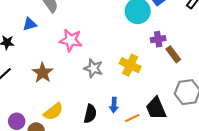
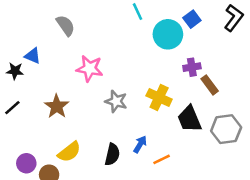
blue triangle: (30, 24) -> (33, 56), moved, turned 40
blue arrow: (114, 105) -> (140, 144), turned -152
black trapezoid: (156, 108) -> (189, 119), moved

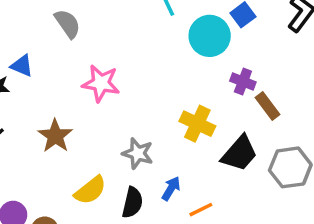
purple cross: (192, 67) -> (243, 81), turned 30
gray star: (116, 101) -> (138, 153), moved
black trapezoid: (189, 119) -> (239, 153), turned -116
yellow semicircle: (69, 152) -> (90, 190), moved

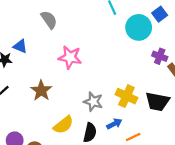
yellow cross: (197, 124) -> (126, 96), moved
black trapezoid: (239, 153) -> (157, 102), turned 60
blue arrow: (171, 189) -> (114, 124), turned 32

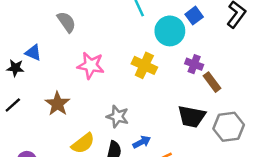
yellow cross: (126, 96) -> (144, 65), moved

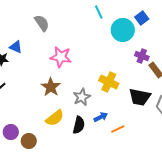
yellow cross: (144, 65) -> (109, 82), moved
brown star: (57, 104) -> (51, 87), moved
gray star: (117, 117) -> (82, 97), turned 30

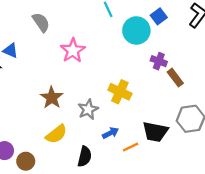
pink star: (61, 57) -> (73, 51), moved, turned 30
black trapezoid: (140, 97) -> (155, 132), moved
black semicircle: (79, 125) -> (85, 156), moved

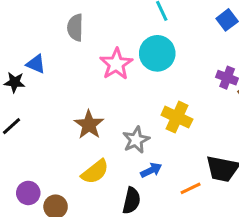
gray semicircle: (41, 22) -> (75, 28), turned -144
cyan circle: (136, 30) -> (157, 53), moved
blue arrow: (110, 133) -> (151, 170), moved

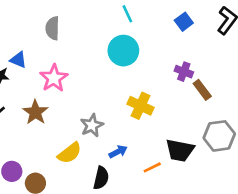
pink star: (116, 64) -> (54, 78), moved
brown star: (89, 125) -> (35, 112), moved
gray star: (136, 140) -> (92, 125), moved

